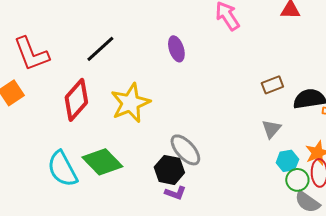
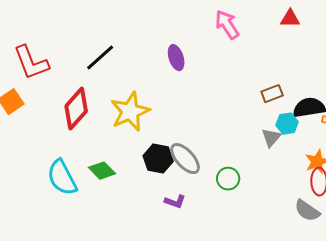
cyan hexagon: (287, 161) -> (287, 124), moved
green diamond: (102, 162) -> (102, 171), size x0.7
black hexagon: (169, 170) -> (158, 159), moved
green circle: (297, 180) -> (228, 179), moved

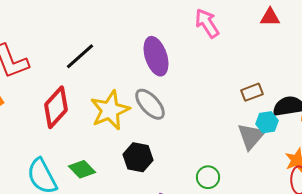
purple ellipse: (176, 58) -> (156, 56), size x1.5
gray triangle: (271, 138) -> (251, 136), size x1.4
gray ellipse: (185, 159) -> (150, 104), moved

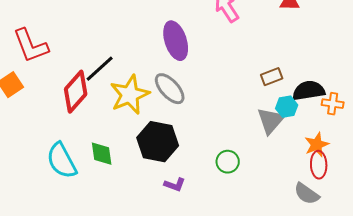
black line: (80, 56) -> (100, 69), moved
black hexagon: (138, 157) -> (158, 142), size x1.4
green diamond: (82, 169) -> (102, 154), turned 36

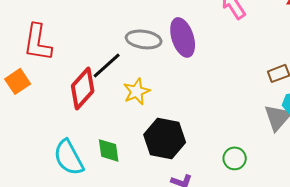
red L-shape: (31, 46) -> (38, 42), turned 30
gray ellipse: (170, 89) -> (144, 39), moved, turned -40
yellow star: (130, 95) -> (137, 91), size x0.7

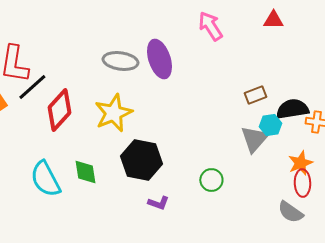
black line: (107, 65) -> (32, 87), moved
yellow star: (137, 91) -> (113, 113), size x1.4

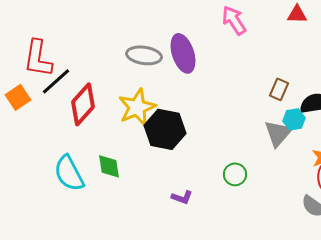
brown rectangle: (255, 95) -> (279, 89), turned -45
black hexagon: (141, 160) -> (165, 129), moved

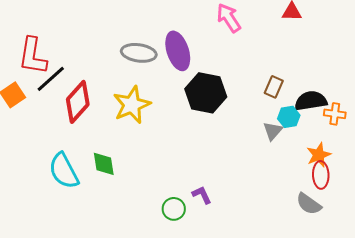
black hexagon: (165, 129) -> (206, 93), moved
gray triangle: (278, 133) -> (273, 131), size x0.7
green circle: (235, 174) -> (174, 209), moved
purple L-shape: (182, 197) -> (202, 195), moved, turned -135

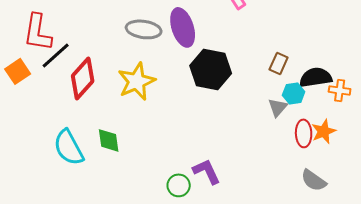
red ellipse: (321, 175) -> (304, 133), moved
purple L-shape: (202, 195) -> (207, 171), size x1.4

